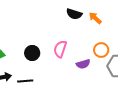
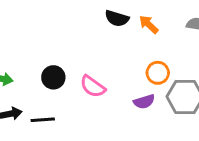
pink semicircle: (60, 49) -> (93, 86), moved, turned -72
purple semicircle: (83, 64) -> (144, 102), moved

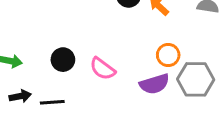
purple semicircle: (144, 102) -> (154, 84), size x1.4

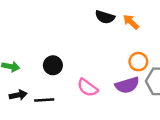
pink semicircle: (103, 69) -> (88, 88), moved

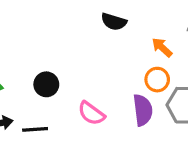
orange arrow: (131, 22) -> (162, 47), moved
purple semicircle: (127, 85) -> (143, 110), turned -80

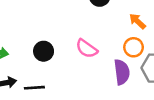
pink semicircle: (91, 113) -> (87, 49), moved

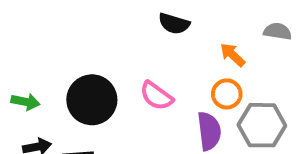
black circle: (44, 51) -> (92, 100), size x1.6

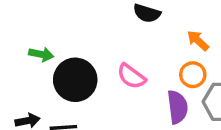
green arrow: (25, 102) -> (41, 54), moved

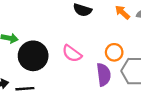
orange arrow: (198, 41) -> (122, 12), moved

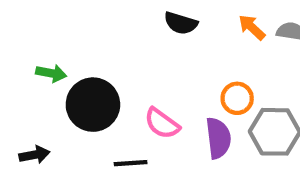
pink semicircle: (72, 53) -> (162, 123), moved
black line: (25, 89) -> (131, 163), moved

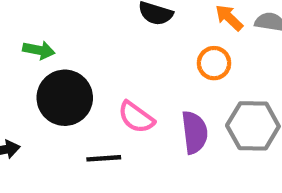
green arrow: (51, 73) -> (39, 50), moved
orange circle: (237, 98) -> (214, 63), moved

